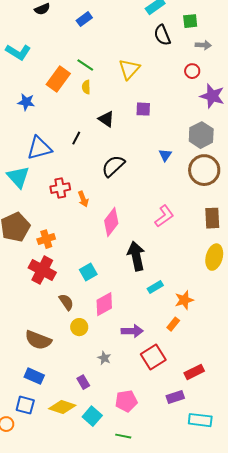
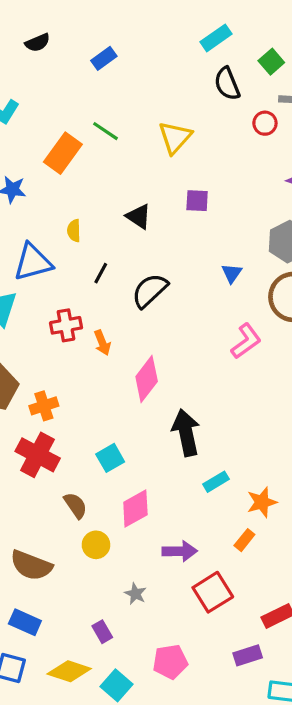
green square: (190, 21) -> (271, 62), turned -35
red circle: (192, 71) -> (265, 123), moved
yellow semicircle: (86, 87) -> (74, 231), moved
black line: (76, 138) -> (101, 273), moved
pink L-shape: (164, 216) -> (246, 341), moved

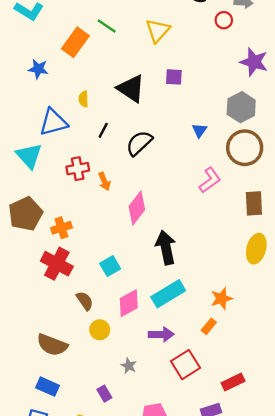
black triangle: (139, 216) -> (131, 89), size x1.5
cyan rectangle: (216, 482) -> (168, 294), moved, size x1.8

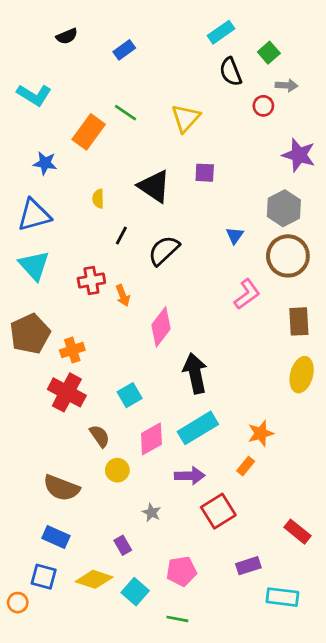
blue triangle: (53, 122) -> (34, 215), moved
red rectangle: (233, 382) -> (297, 532), moved, turned 65

